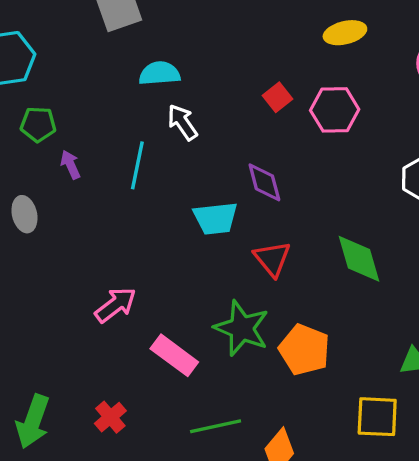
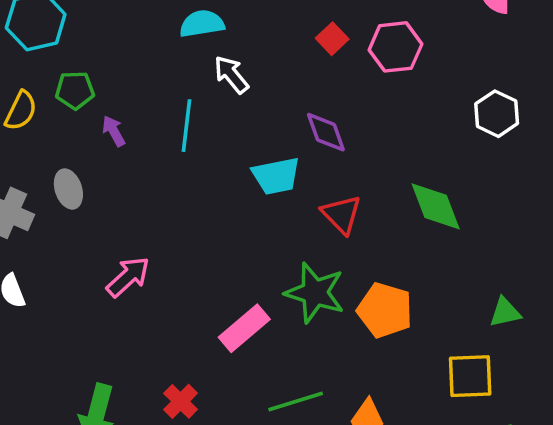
pink arrow: (116, 305) -> (128, 277), moved
pink rectangle: (174, 355) -> (244, 328), turned -72

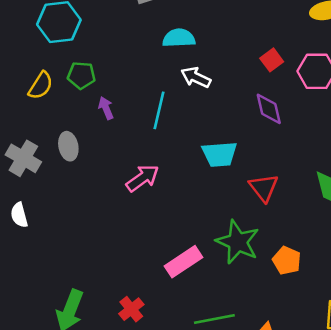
white arrow: (231, 75) -> (196, 77), turned -32
purple diamond: (326, 132) -> (269, 109), moved
pink arrow: (128, 277) -> (143, 178), moved
orange pentagon: (385, 310) -> (287, 261), size x0.7

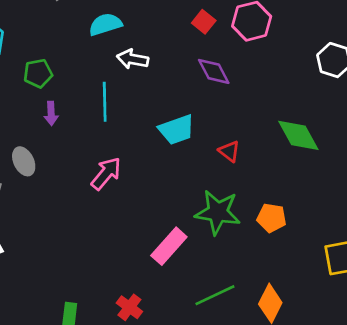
green pentagon: (81, 75) -> (38, 73), moved
purple arrow: (106, 108) -> (51, 113), turned -145
red triangle: (264, 188) -> (229, 151), size x0.7

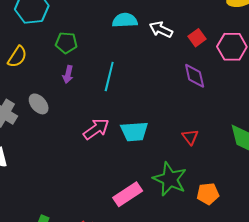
white arrow: (133, 59) -> (161, 29), moved
cyan trapezoid: (177, 130) -> (134, 131), moved
gray ellipse: (24, 161) -> (39, 104), turned -30
orange pentagon: (272, 218) -> (208, 194), turned -30

